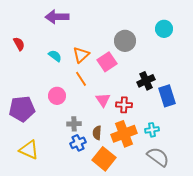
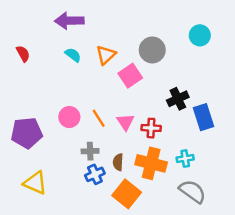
orange triangle: (81, 55) -> (106, 55), moved
cyan semicircle: (55, 56) -> (73, 55), moved
orange line: (81, 79) -> (99, 118), moved
orange cross: (124, 134) -> (151, 163), turned 35

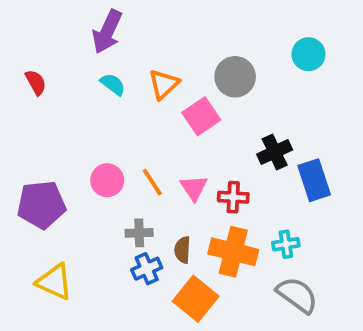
purple arrow: (69, 21) -> (107, 32), turned -64

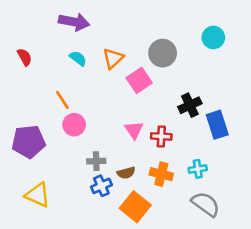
purple arrow: (107, 32) -> (74, 22), turned -104
orange line: (152, 182) -> (62, 100), moved
brown semicircle: (182, 250) -> (126, 173), turned -108
orange cross: (233, 252) -> (161, 174), size x0.7

